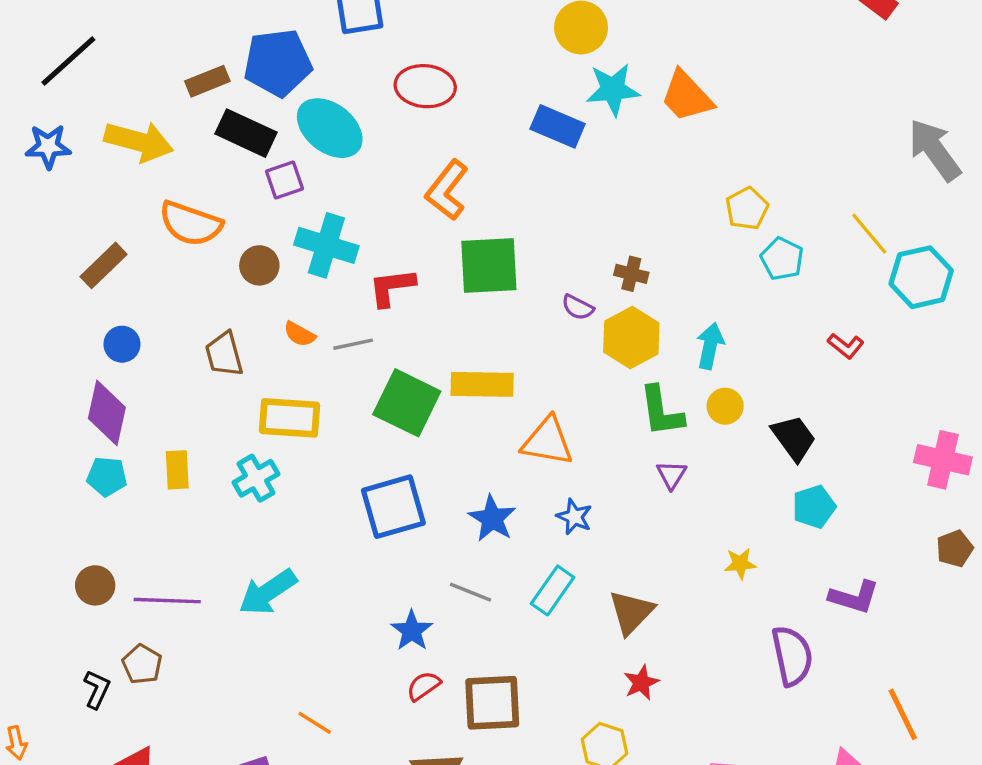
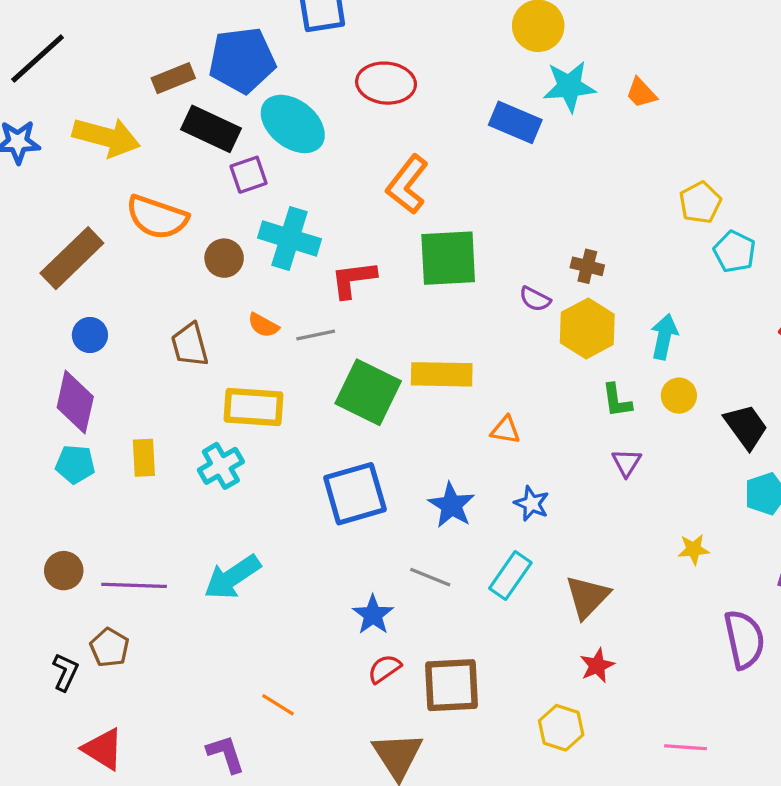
orange trapezoid: (687, 96) -> (641, 93), size x0.6
brown rectangle: (104, 265) -> (72, 258), size x1.4
green L-shape: (661, 411) -> (617, 400), size x0.7
orange triangle: (548, 441) -> (505, 430), size x0.6

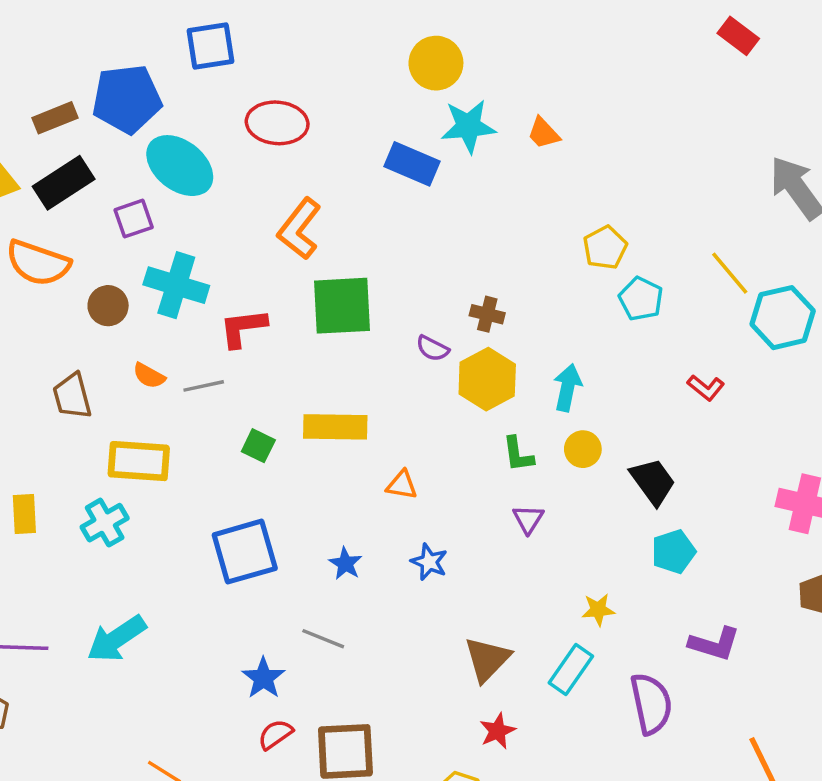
black rectangle: (211, 129) -> (64, 183), moved, turned -58
green square: (368, 392) -> (258, 446), size x0.5
blue star: (451, 505) -> (345, 564), size x0.7
cyan rectangle: (510, 576) -> (571, 669), moved

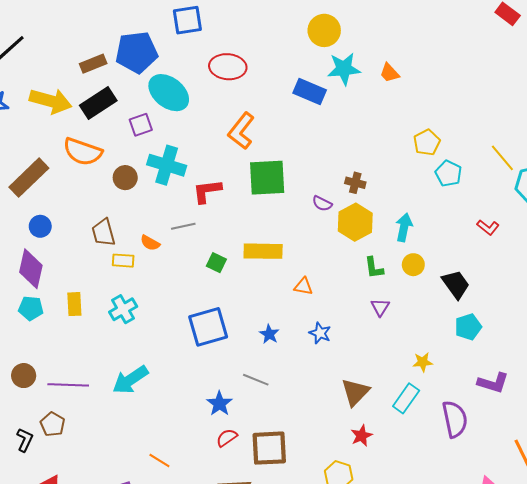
orange semicircle: (149, 376) -> (150, 243), moved
yellow rectangle: (139, 461) -> (123, 261), moved, size x0.6

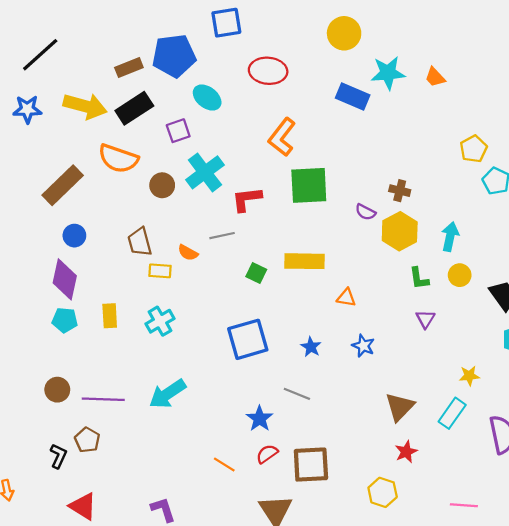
yellow circle: (324, 30) -> (344, 33), moved
cyan ellipse: (169, 93) -> (207, 98), size x0.7
cyan cross: (167, 165) -> (205, 172), turned 36
orange line: (159, 461) -> (224, 465), moved

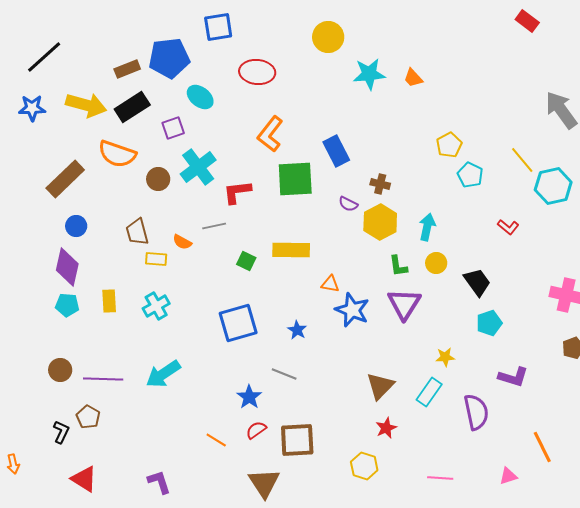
blue rectangle: (353, 96) -> (336, 151), moved, turned 40
purple triangle: (425, 319) -> (404, 304), size x1.8
blue star: (363, 346) -> (352, 310), moved, size x1.6

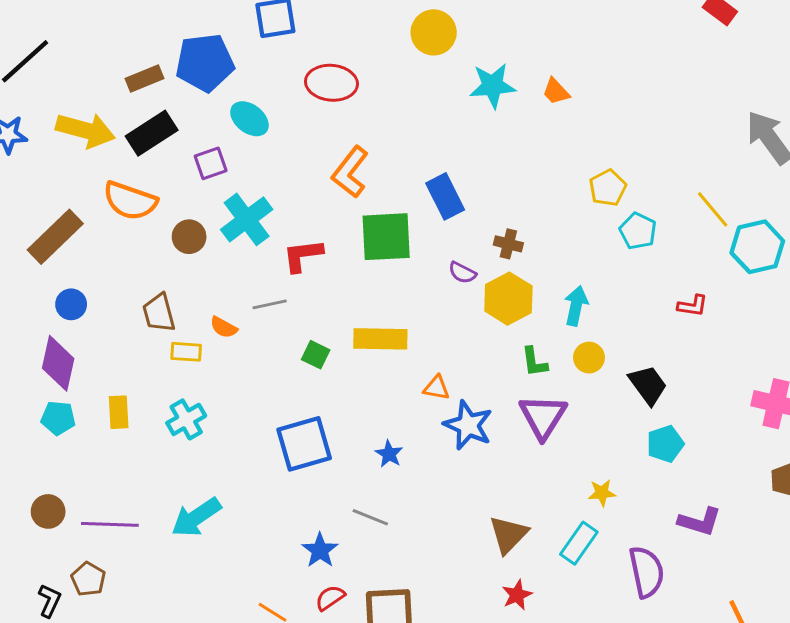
red L-shape: (508, 227) -> (693, 306), turned -30

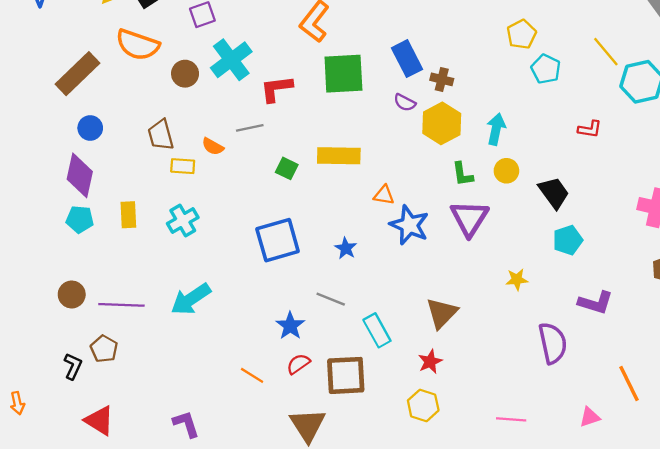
blue rectangle: (445, 196) -> (407, 59), moved
cyan rectangle: (579, 543) -> (377, 330), moved, turned -64
red star: (517, 595) -> (430, 362), moved

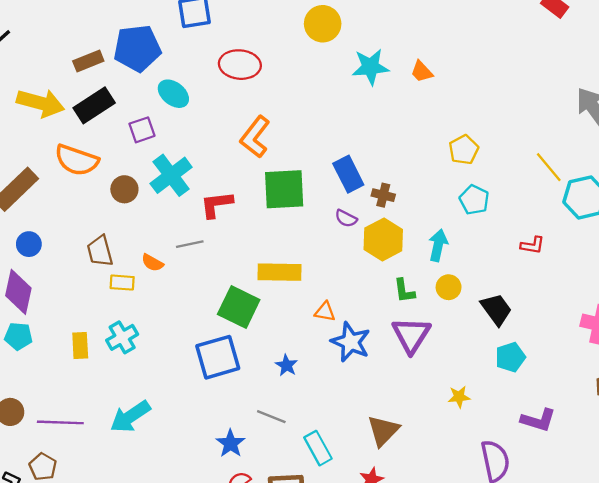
cyan pentagon: (546, 69) -> (474, 200), moved
green square: (287, 168) -> (239, 307), moved, size x1.8
yellow rectangle: (128, 215) -> (80, 346), moved

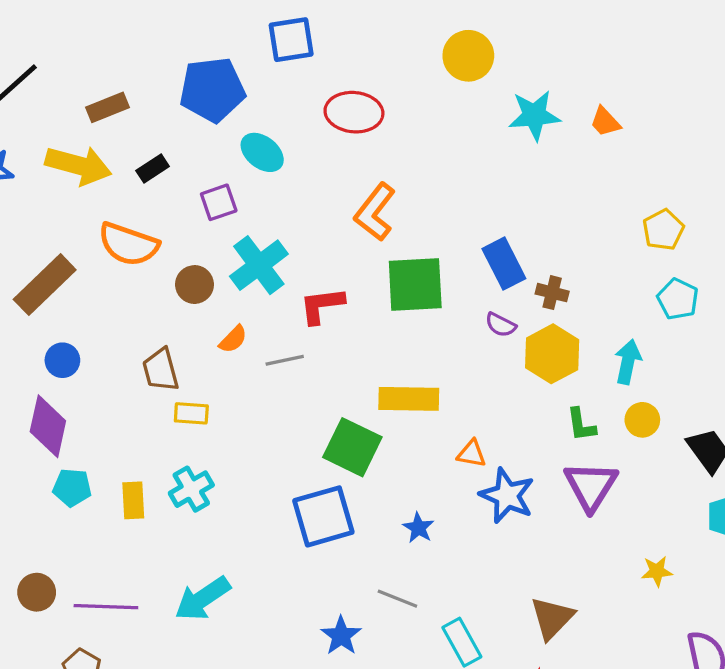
brown rectangle: (88, 61) -> (108, 107), moved
black rectangle: (94, 105) -> (153, 169), size x0.6
orange semicircle: (152, 263) -> (233, 339), moved, turned -75
cyan pentagon: (18, 336) -> (72, 487), moved

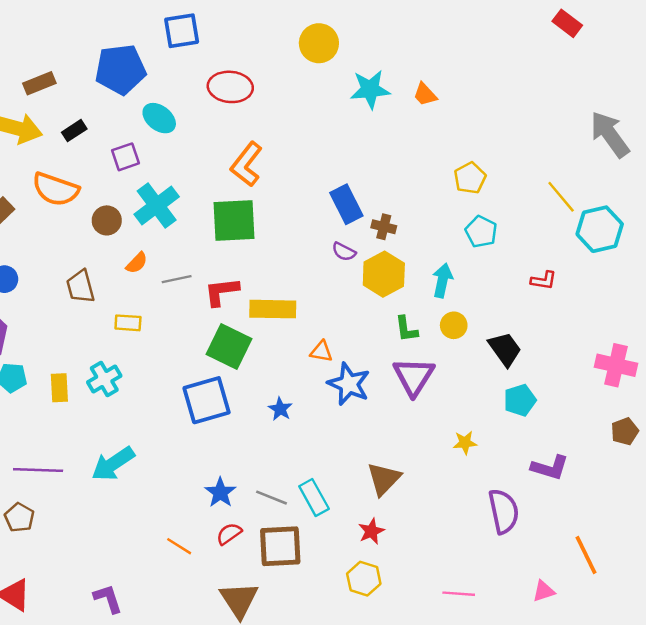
green square: (415, 285) -> (234, 220), moved
red L-shape: (322, 305) -> (222, 292), moved
yellow rectangle: (191, 413) -> (128, 323), moved
gray line: (397, 599) -> (271, 498), moved

